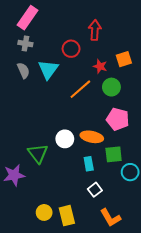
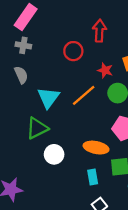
cyan triangle: (48, 69) -> (48, 98), moved
white circle: (65, 139) -> (54, 154), moved
green triangle: (38, 153) -> (37, 128), moved, turned 40

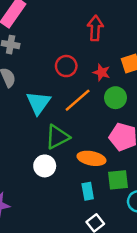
red circle: (73, 51) -> (66, 66), moved
green triangle: (37, 128) -> (57, 137), moved

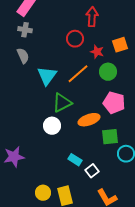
red circle: (66, 66) -> (75, 39), moved
orange ellipse: (91, 158) -> (89, 120), turned -30
cyan rectangle: (88, 191) -> (75, 160), moved, turned -48

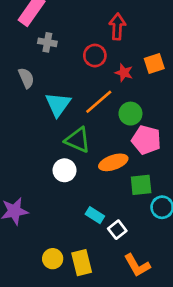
gray cross: (25, 30) -> (47, 42), moved
green circle: (108, 72) -> (130, 114), moved
green triangle: (62, 103) -> (78, 140), turned 50

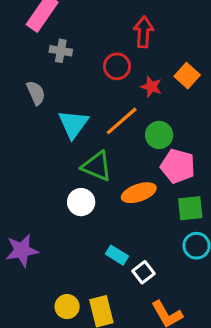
orange square: (154, 63) -> (187, 76), turned -30
green square: (141, 185) -> (190, 208), moved

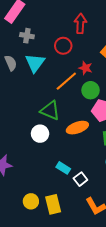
red star: (151, 87) -> (85, 68), moved
cyan triangle: (73, 124) -> (35, 63), moved

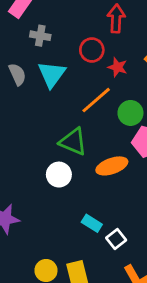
red star: (85, 68) -> (118, 67), moved

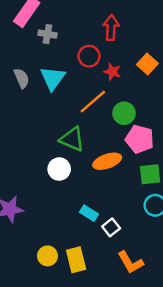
gray cross: (40, 36) -> (47, 34), moved

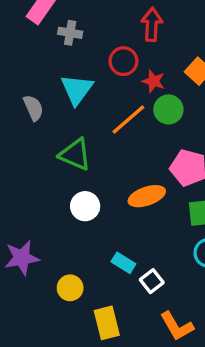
gray semicircle: (22, 78) -> (33, 108), moved
green circle: (124, 113) -> (168, 109), moved
green triangle: (72, 139) -> (75, 154), moved
yellow circle: (47, 256) -> (70, 288), moved

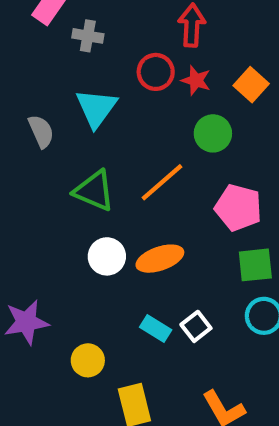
red star: (153, 81) -> (196, 80), moved
orange line: (128, 119) -> (162, 182), moved
orange ellipse: (147, 196) -> (160, 259), moved
white square: (152, 281) -> (196, 326), moved

